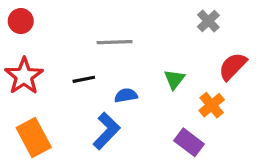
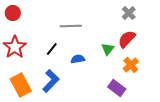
red semicircle: (233, 66) -> (127, 39), moved
black line: (84, 79) -> (52, 49), turned -40
blue L-shape: (106, 131) -> (51, 81), moved

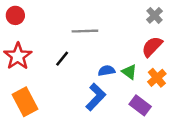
green triangle: (108, 49) -> (129, 72), moved, turned -32
blue semicircle: (78, 59) -> (107, 71), moved
blue L-shape: (51, 81) -> (96, 97), moved

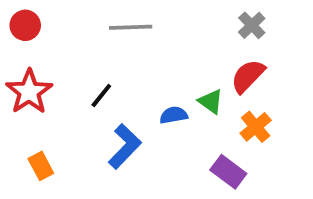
gray line: (85, 31) -> (131, 27), moved
green triangle: (129, 72) -> (211, 101), moved
blue L-shape: (96, 97) -> (125, 146), moved
orange rectangle: (25, 102) -> (41, 166), size x0.6

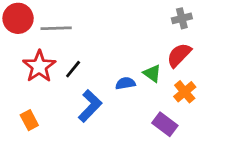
red circle: (25, 25) -> (18, 18), size x1.4
gray cross: (252, 25) -> (182, 18), turned 30
gray line: (131, 27) -> (56, 28), moved
red star: (29, 92) -> (39, 66), moved

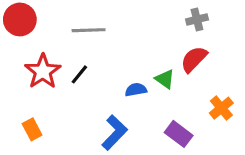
gray line: (56, 28) -> (89, 30), moved
orange cross: (185, 92) -> (221, 108), moved
blue L-shape: (90, 106) -> (115, 132), moved

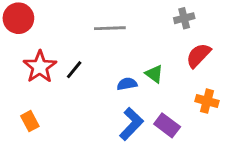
gray line: (89, 30) -> (110, 28), moved
red semicircle: (194, 59) -> (198, 55), moved
orange cross: (221, 108) -> (207, 101), turned -35
blue L-shape: (115, 132) -> (131, 124), moved

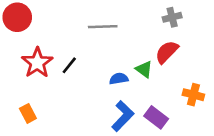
red semicircle: (198, 55) -> (167, 52), moved

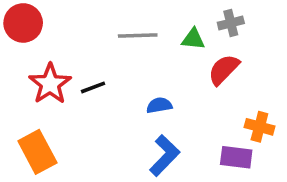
black line: (69, 65) -> (93, 87), turned 30
green triangle: (144, 69) -> (193, 39), moved, turned -30
orange rectangle: (28, 113) -> (37, 152), size x1.6
purple rectangle: (156, 117) -> (236, 157), moved, turned -30

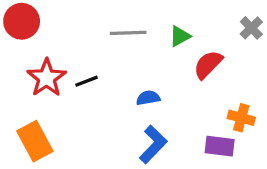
gray cross: (231, 23) -> (251, 28), moved, turned -30
green triangle: (193, 39) -> (180, 36), turned -35

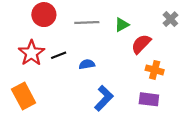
red circle: (22, 21) -> (44, 15), moved
blue semicircle: (148, 98) -> (87, 64), moved
orange cross: (241, 118) -> (155, 70), moved

